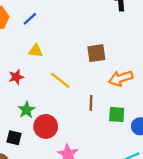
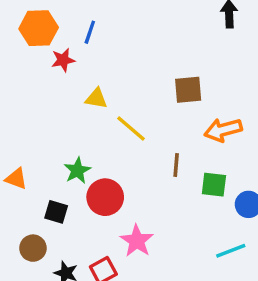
blue line: (30, 19) -> (90, 32), turned -32
yellow triangle: (36, 51) -> (96, 99), moved
red star: (16, 77) -> (63, 60), moved

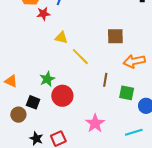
pink star: (137, 241) -> (95, 123), moved
brown circle: (33, 248) -> (18, 115), moved

